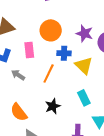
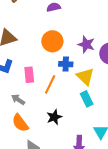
pink rectangle: (29, 50) -> (29, 75), moved
gray arrow: (18, 75) -> (18, 100), moved
cyan rectangle: (84, 98) -> (87, 99), moved

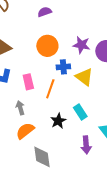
cyan rectangle: (87, 99) -> (80, 112), moved
gray arrow: (18, 100) -> (20, 108), turned 48
orange semicircle: (20, 123) -> (25, 131), turned 96

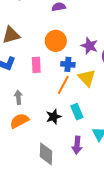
pink rectangle: (28, 82) -> (36, 65), moved
orange line: (50, 89) -> (63, 85), moved
gray diamond: (42, 157) -> (46, 154), moved

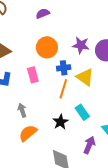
purple arrow: (77, 145) -> (89, 145), turned -150

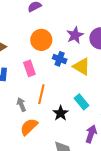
purple star: (81, 45) -> (75, 35), turned -30
blue cross: (64, 68) -> (60, 59), turned 32
orange line: (63, 89) -> (41, 94), moved

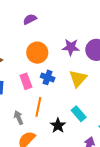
purple star: (75, 35) -> (71, 47), turned 30
blue cross: (60, 59) -> (48, 77), moved
yellow triangle: (82, 67) -> (78, 78), turned 42

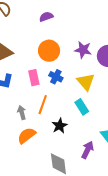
yellow triangle: (78, 78) -> (86, 82), turned -30
cyan rectangle: (79, 114) -> (82, 107), moved

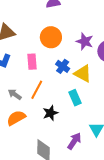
blue cross: (56, 77) -> (63, 66), moved
yellow triangle: (86, 82) -> (83, 74), turned -30
gray arrow: (22, 113) -> (15, 94), turned -48

